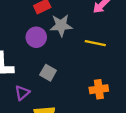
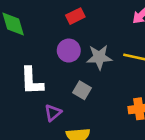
gray star: (61, 25) -> (99, 57), moved

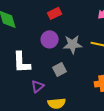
gray square: (82, 90) -> (60, 69), turned 32

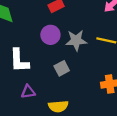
purple triangle: (38, 86) -> (28, 92), moved, turned 32

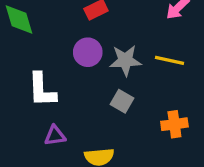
gray square: (62, 68) -> (122, 101), moved, turned -32

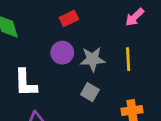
yellow line: (170, 60) -> (128, 59), turned 75

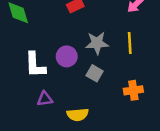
purple circle: (62, 53) -> (67, 56), moved

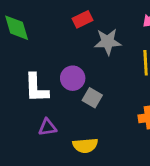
gray star: (97, 43) -> (108, 42), moved
gray square: (95, 73) -> (92, 98), moved

